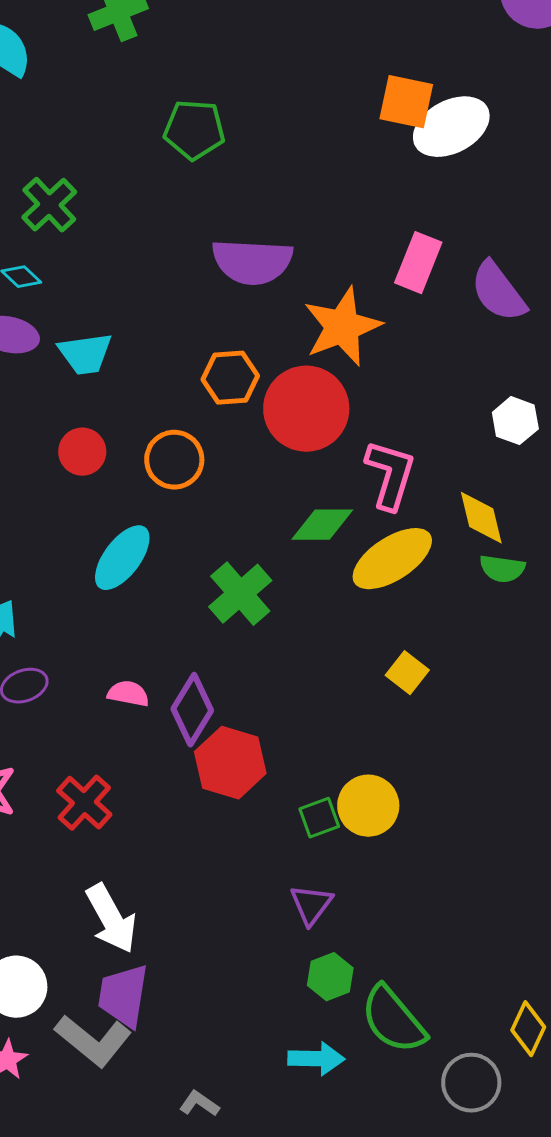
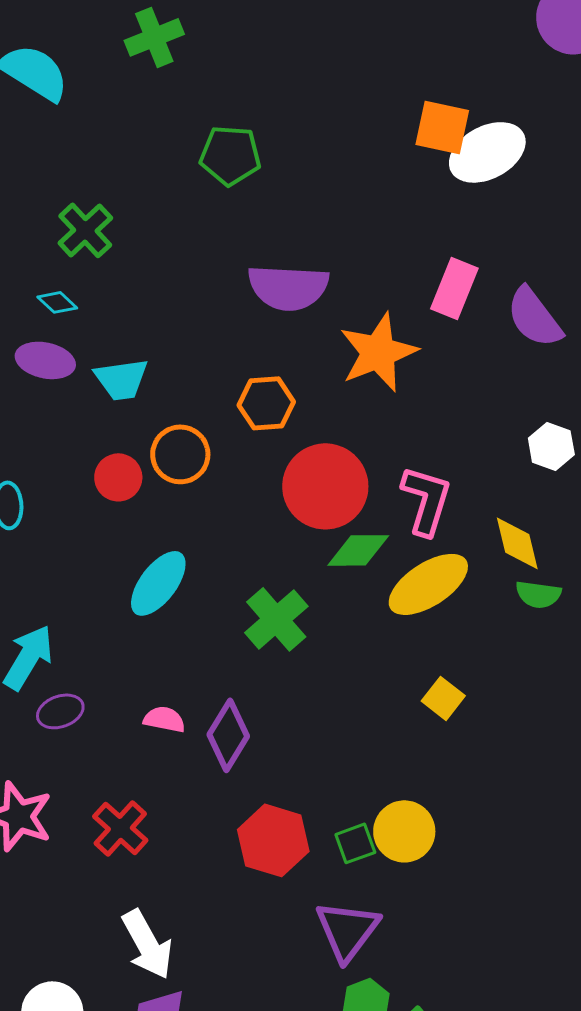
red circle: (306, 409) -> (325, 486), moved
orange circle: (174, 460) -> (180, 454), moved
red hexagon: (230, 763) -> (273, 840), moved
purple triangle: (311, 905) -> (347, 930), size x1.5

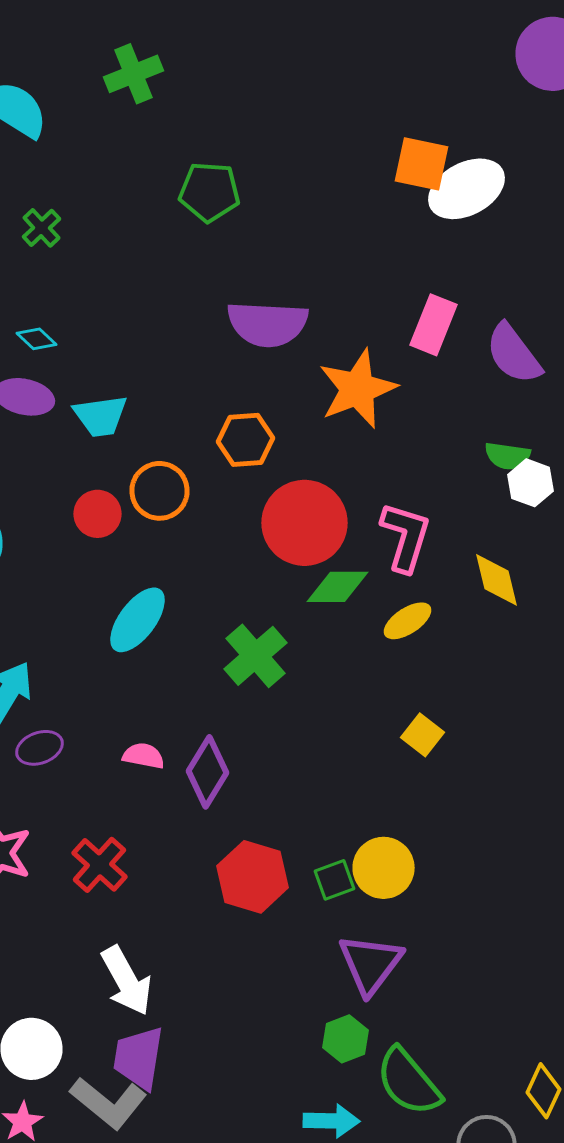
green cross: (85, 230) -> (42, 228), moved, size x0.7
yellow ellipse: (428, 584) -> (408, 621), size x0.6
green semicircle: (538, 594) -> (508, 456), moved
purple triangle: (347, 930) -> (370, 964), moved

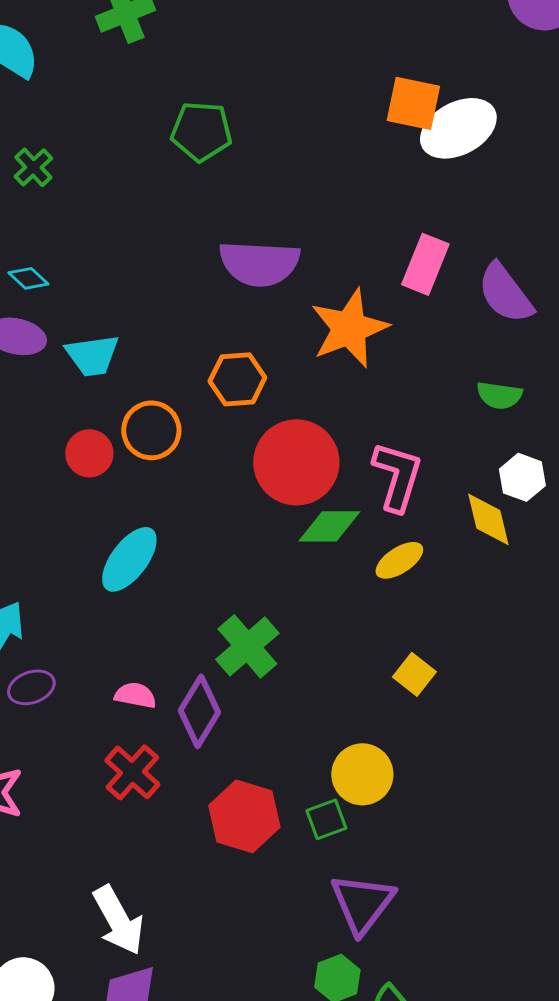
white hexagon: (530, 483) -> (522, 477), moved
green cross: (256, 656) -> (247, 646), moved
red cross: (100, 865) -> (132, 772), moved
yellow circle: (384, 868) -> (362, 774), moved

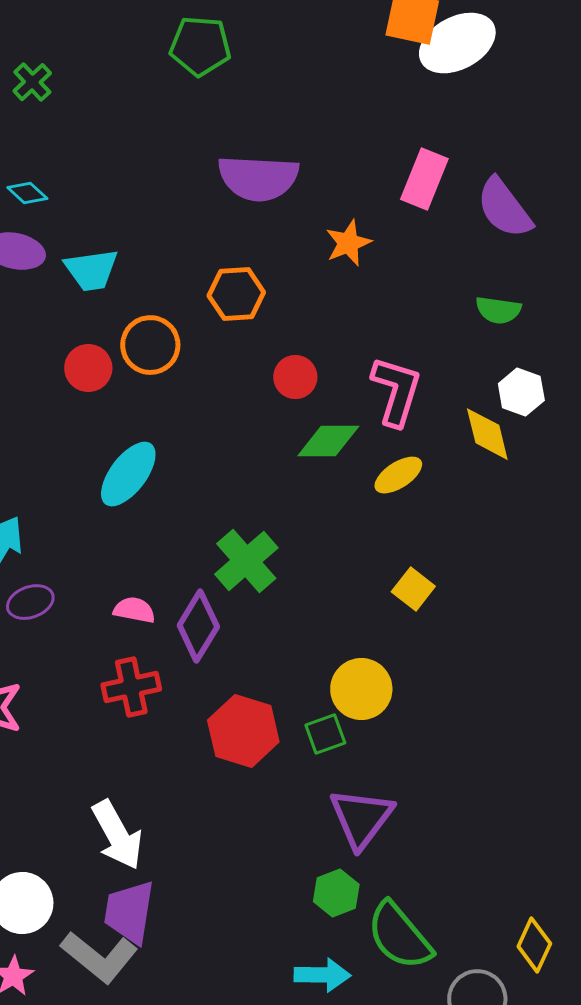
orange star: (349, 328) -> (348, 243), size x0.6
red circle: (296, 462) -> (295, 377), size x0.5
red cross: (132, 772) -> (131, 687), turned 36

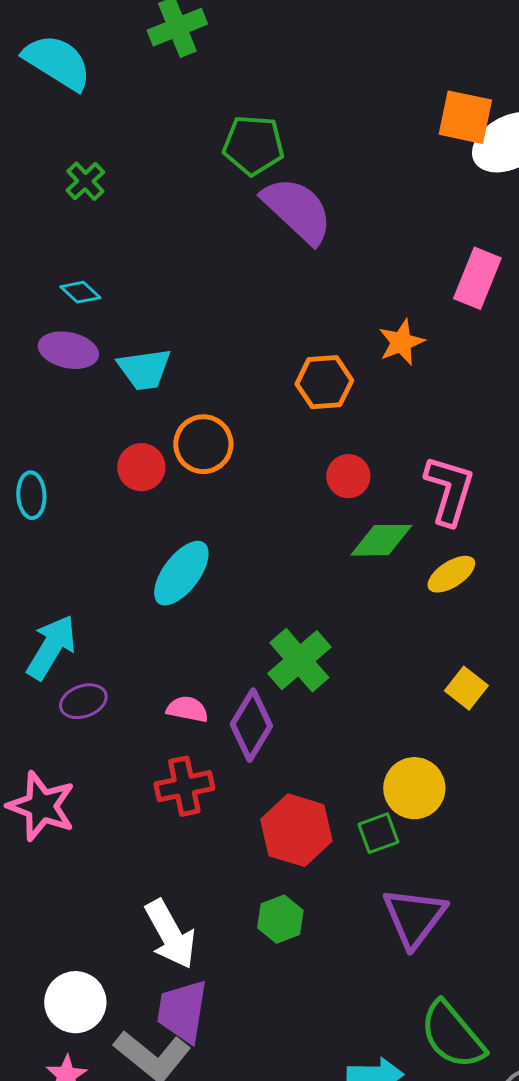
purple semicircle: (258, 178) -> (297, 210), moved, turned -140
orange hexagon: (236, 294) -> (324, 382), moved
green hexagon: (336, 893) -> (280, 919), moved

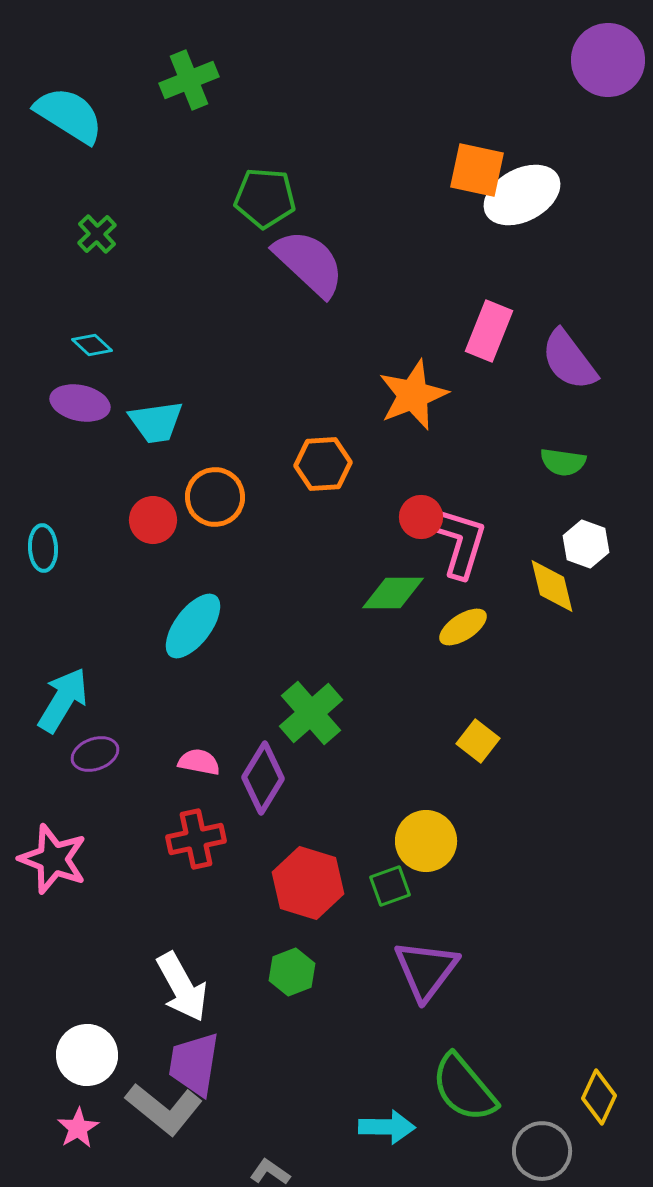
orange star: (401, 342) -> (413, 395), size x1.5
orange hexagon: (324, 382) -> (323, 464), moved
red circle: (348, 476) -> (421, 517), moved

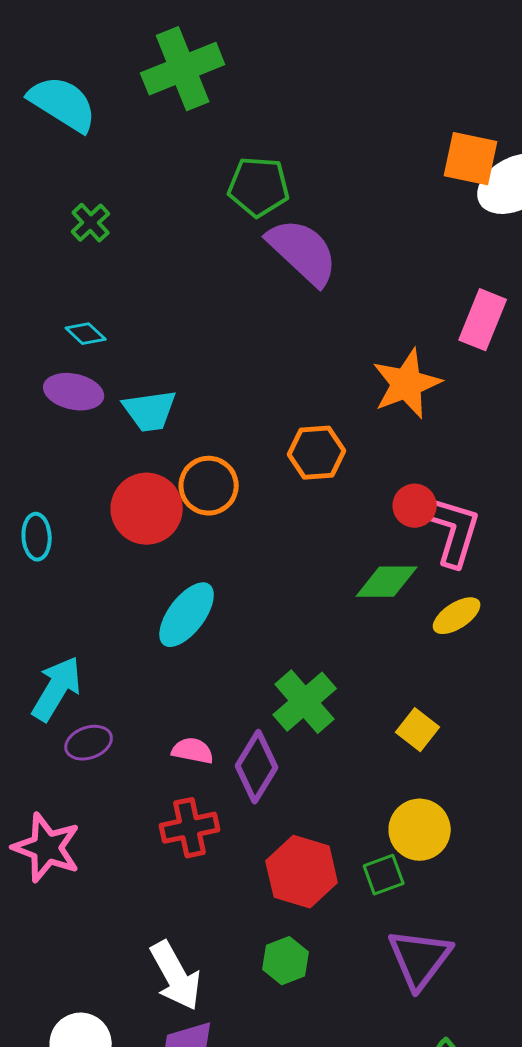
green cross: (189, 80) -> (183, 69), size x1.4
red circle: (153, 520) -> (147, 509), size x1.5
yellow square: (478, 741) -> (418, 730), moved

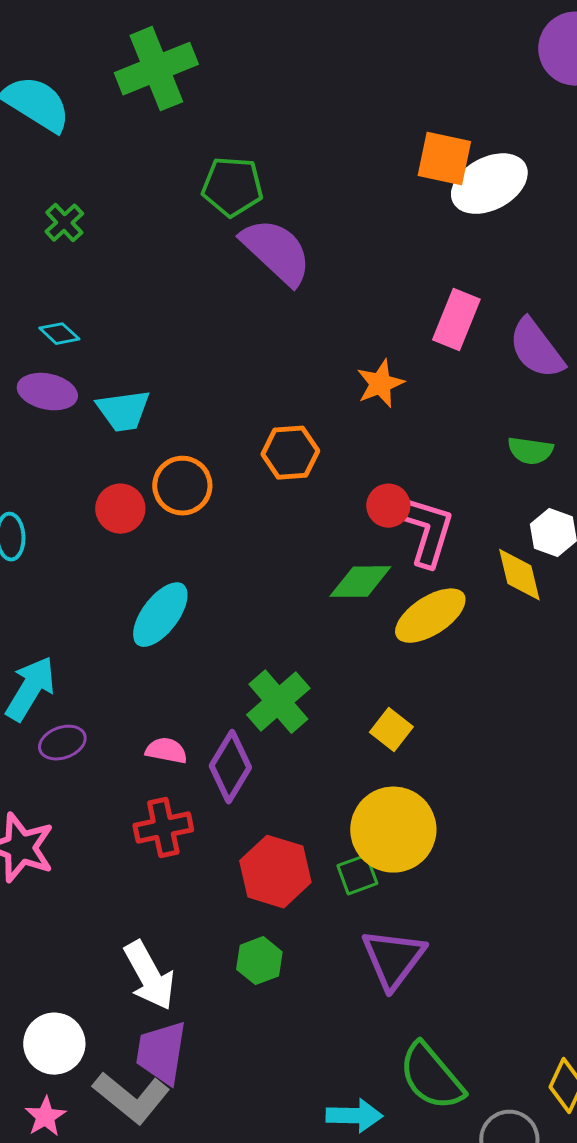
orange star: (407, 384) -> (380, 384), size x0.7
red circle: (147, 509) -> (120, 509), size x0.7
yellow ellipse: (457, 616) -> (430, 616), size x1.5
yellow circle: (420, 830) -> (393, 830), size x1.4

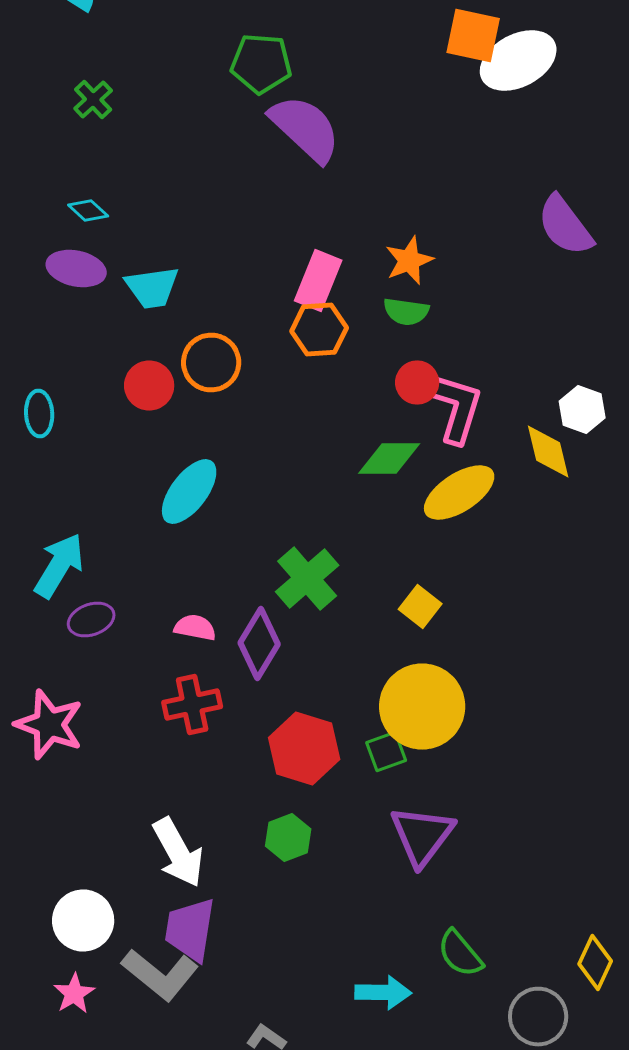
pink rectangle: (456, 320) -> (318, 280), moved
green semicircle: (530, 451) -> (406, 312), moved
green semicircle: (431, 1077) -> (460, 954), size x0.7

